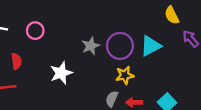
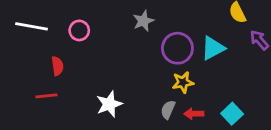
gray star: (91, 46) -> (143, 21), moved
white star: (61, 73) -> (109, 104), moved

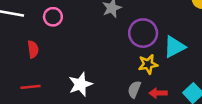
cyan triangle: (213, 48) -> (174, 47), moved
red line: (46, 96) -> (30, 87), moved

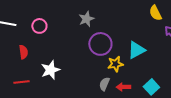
purple circle: (143, 33) -> (100, 44), moved
white star: (80, 84) -> (50, 70), moved

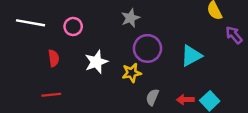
yellow star: (115, 64) -> (132, 73), moved
white star: (50, 70) -> (96, 62), moved
red arrow: (123, 87) -> (185, 100), moved

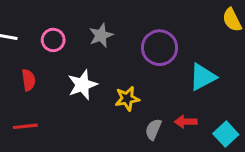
gray star: (130, 18) -> (101, 35), moved
purple circle: (147, 48) -> (160, 48), moved
red arrow: (185, 100) -> (186, 122), moved

